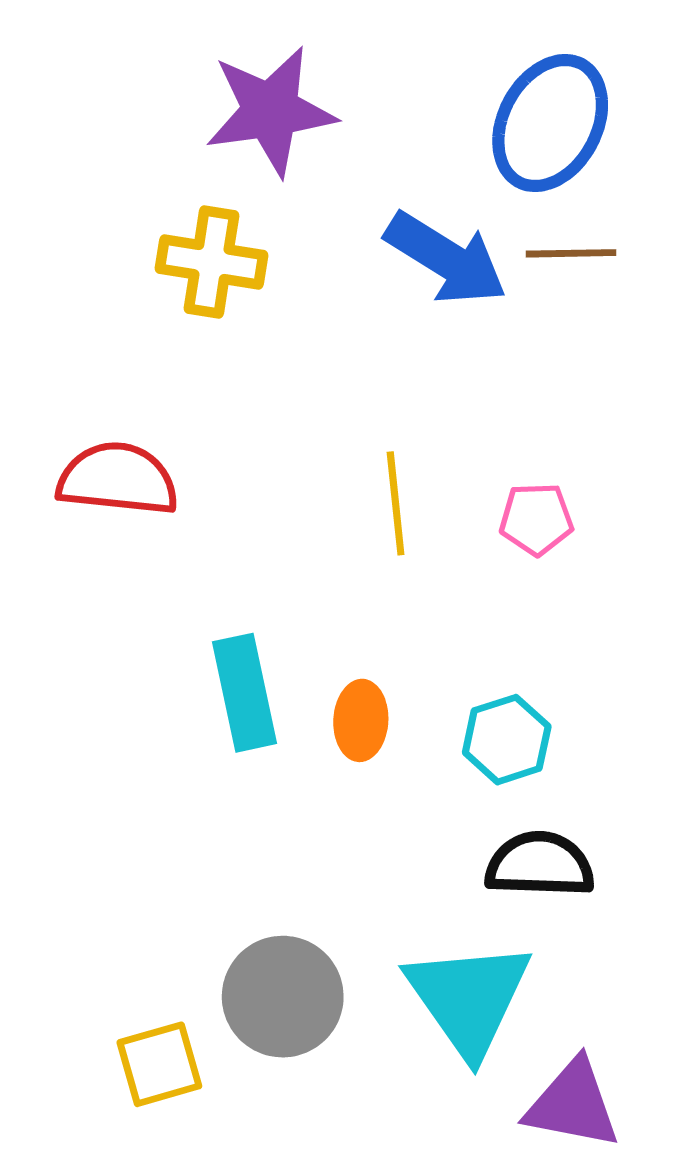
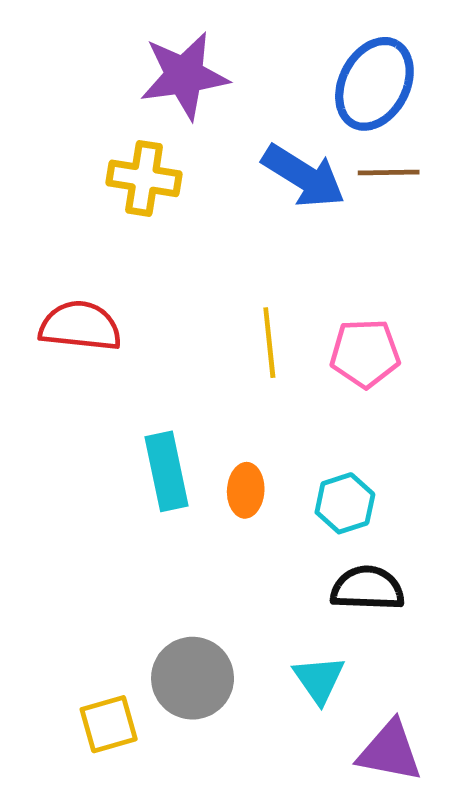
pink pentagon: (536, 519) -> (365, 353), size x1.4
cyan triangle: (469, 998) -> (319, 679), size x0.6

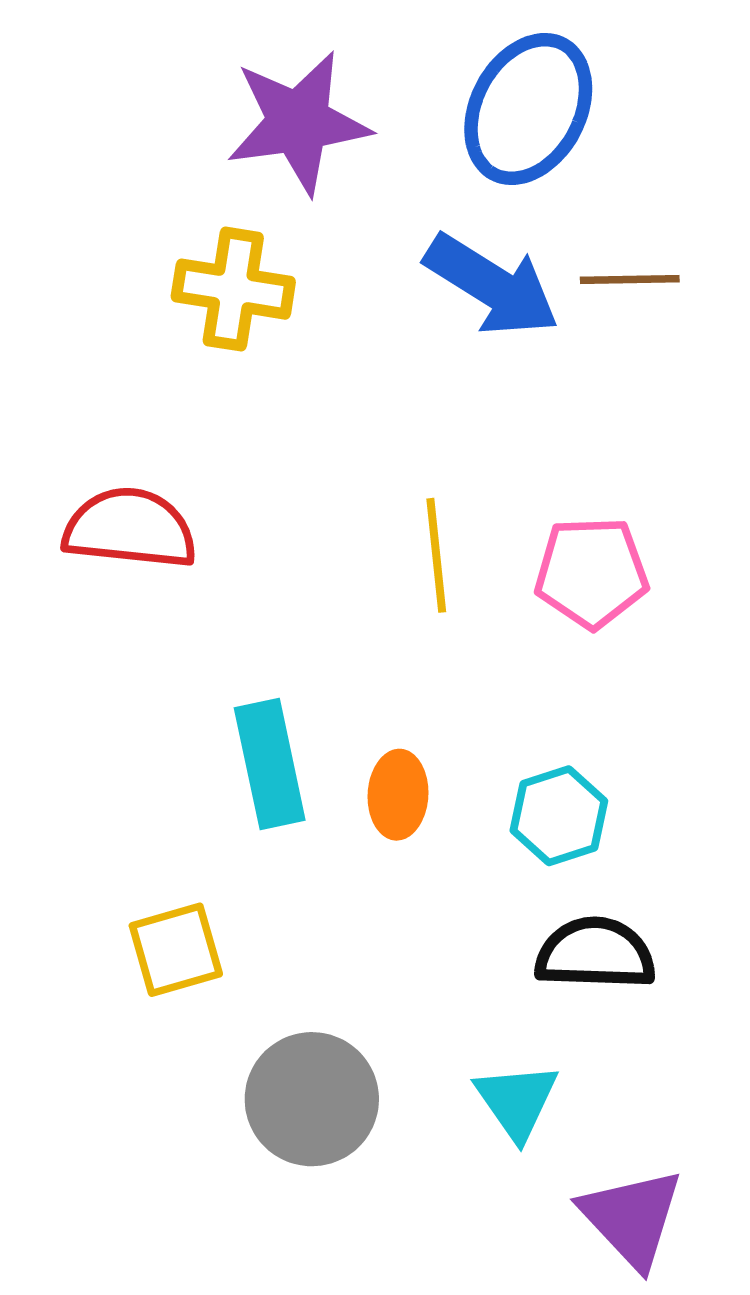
blue ellipse: (374, 84) -> (528, 109), moved
yellow square: (109, 724) -> (176, 950), moved
purple triangle: (390, 751) -> (632, 1218), turned 36

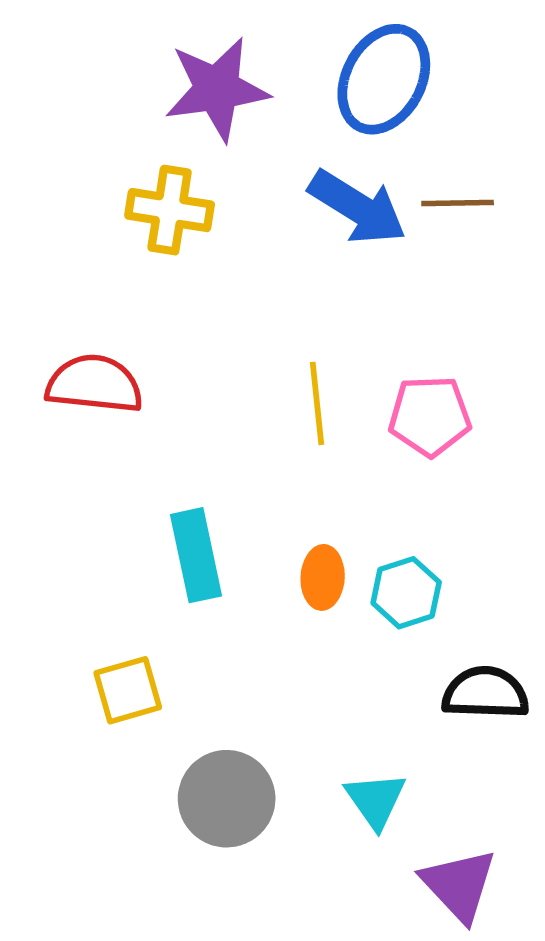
orange ellipse: (398, 795) -> (323, 577), moved
black semicircle: (595, 954) -> (485, 693), moved

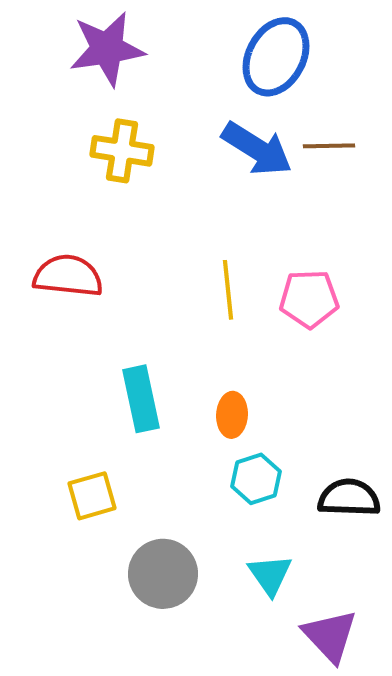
purple star: (217, 89) -> (107, 49), moved
cyan hexagon: (406, 593) -> (256, 479), moved

